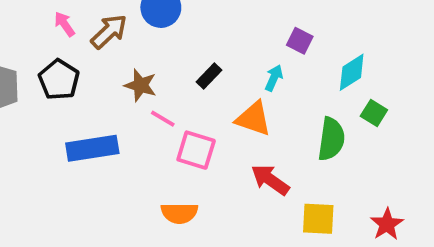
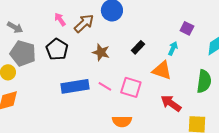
pink line: (163, 119) -> (105, 86), moved

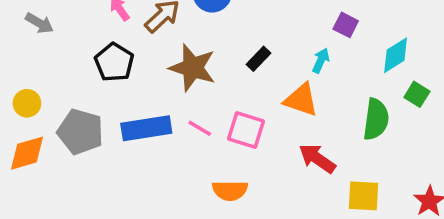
brown star: (101, 52) -> (193, 68), size x1.5
gray pentagon: (23, 53) -> (80, 132), moved

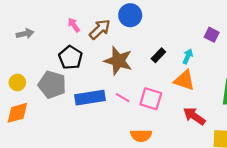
gray arrow: (39, 23) -> (25, 34), turned -42
cyan arrow: (321, 61) -> (188, 56), moved
gray pentagon: (80, 132) -> (52, 85), moved

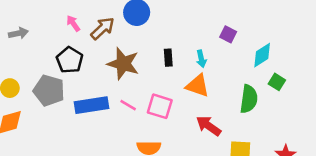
black rectangle: (158, 55) -> (168, 58), turned -48
cyan arrow: (188, 56) -> (201, 59), turned 144

